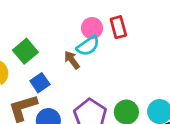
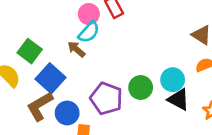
blue square: (40, 83) -> (51, 78), size x1.5

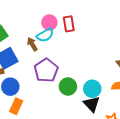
purple pentagon: (106, 98) -> (46, 70), moved

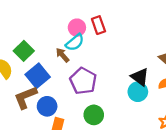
green circle: (68, 87) -> (94, 115), moved
black triangle: (92, 104) -> (140, 77), moved

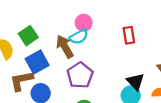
red rectangle: (98, 25) -> (129, 35), moved
brown arrow: (62, 55) -> (65, 47), size x1.5

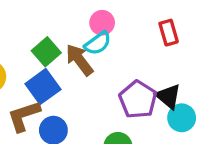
green square: (28, 36) -> (46, 52), moved
purple pentagon: (80, 75) -> (138, 100), moved
black triangle: (135, 82) -> (168, 96), moved

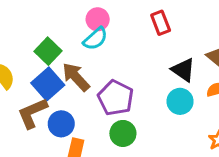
brown arrow: (79, 60) -> (76, 77), moved
black triangle: (168, 96) -> (183, 70), moved
purple pentagon: (138, 100) -> (116, 98), moved

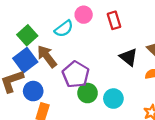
pink circle: (98, 19) -> (84, 15), moved
cyan circle: (180, 101) -> (113, 99), moved
green circle: (123, 133) -> (88, 93), moved

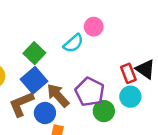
red rectangle: (114, 20) -> (128, 73), moved
brown arrow: (47, 56) -> (58, 95), moved
cyan circle: (113, 99) -> (130, 97), moved

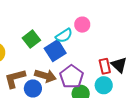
blue square: (34, 80) -> (55, 51), moved
brown arrow: (58, 95) -> (45, 76), turned 140

